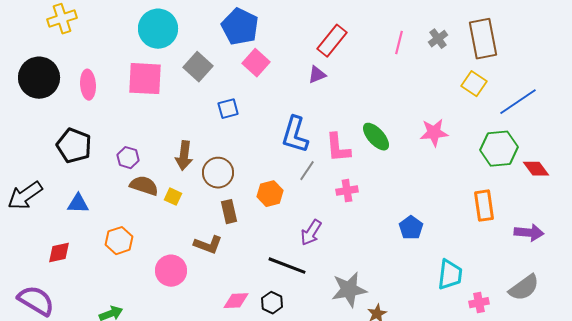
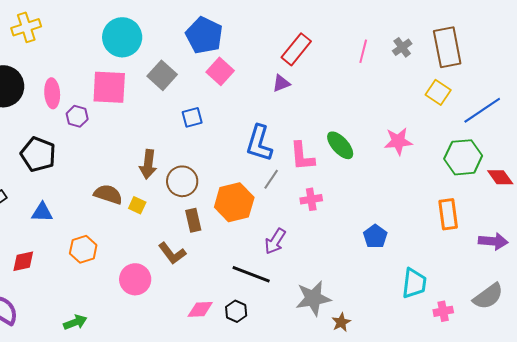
purple hexagon: (128, 158) -> (77, 116), moved
orange hexagon: (270, 194) -> (234, 202), size x1.5
brown L-shape: (208, 245) -> (172, 253), turned 32

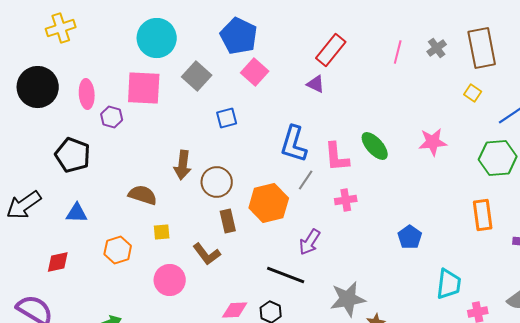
purple triangle: (281, 83) -> (316, 84), turned 48
yellow square: (438, 92) -> (473, 93), size x0.7
yellow square: (137, 205) -> (162, 232), moved, turned -30

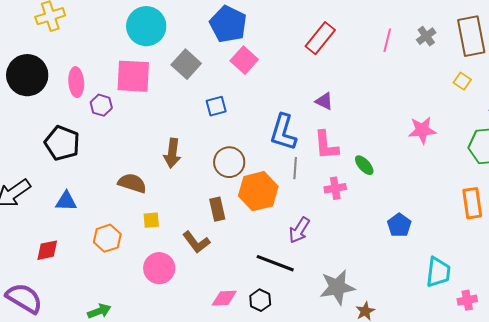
purple triangle: (316, 84) -> (324, 101), moved
green ellipse: (375, 146) -> (364, 165), moved, size x0.7
gray line: (306, 180) -> (295, 168), turned -30
brown circle: (217, 182) -> (229, 162), moved

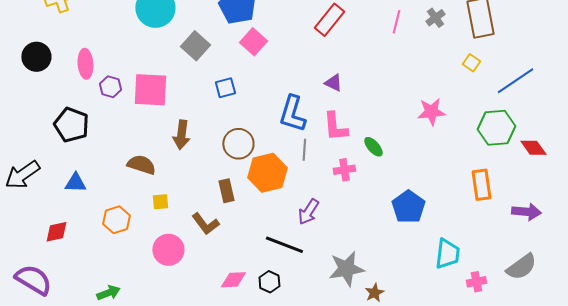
black circle: (27, 75) -> (36, 57), size x0.7
pink square: (133, 76) -> (150, 90), moved
blue pentagon: (399, 225) -> (408, 207), size x1.4

